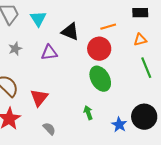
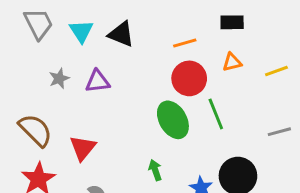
black triangle: (70, 32) -> (121, 34), moved
gray star: (15, 49) -> (59, 78), moved
red circle: (99, 49) -> (189, 78), moved
green line: (146, 68) -> (216, 114), moved

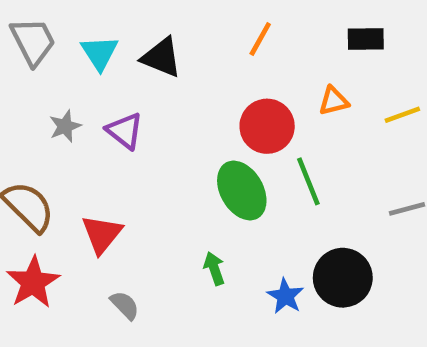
black rectangle: (232, 22) -> (366, 39), moved
orange line: (185, 43) -> (260, 39), moved, turned -45
purple triangle: (98, 81) -> (125, 131), turned 45

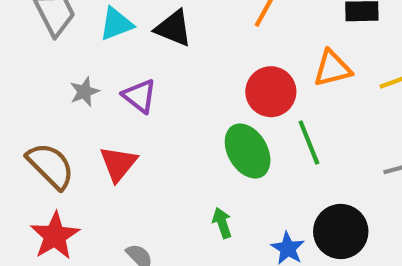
cyan triangle: (100, 53) -> (116, 24), turned 42
orange triangle: (334, 101) -> (332, 68), size x1.4
red triangle: (102, 234) -> (118, 164), moved

